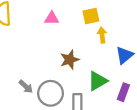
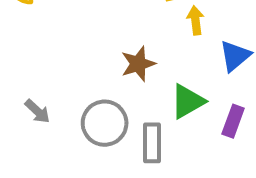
gray arrow: (26, 87) -> (37, 111), moved

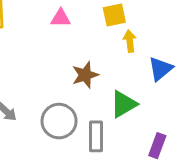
purple rectangle: (233, 121) -> (157, 146), moved

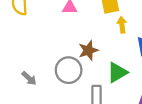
gray circle: (59, 121) -> (69, 70), moved

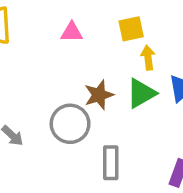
green triangle: (117, 72) -> (141, 93), moved

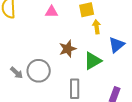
green triangle: (141, 93) -> (93, 61), moved
gray circle: (70, 124) -> (39, 71), moved

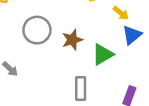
yellow arrow: (97, 27) -> (121, 13), moved, turned 136
gray circle: (39, 71) -> (37, 30), moved

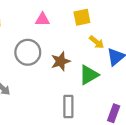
yellow arrow: (121, 13) -> (97, 42), moved

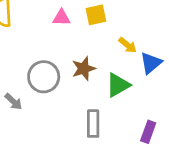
yellow square: (82, 17) -> (96, 15), moved
gray circle: (28, 52) -> (44, 77), moved

